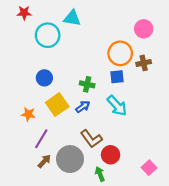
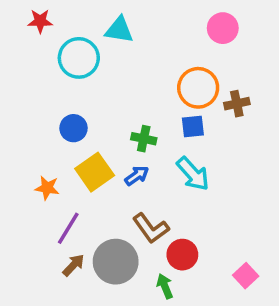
pink circle: (144, 29) -> (223, 28), moved

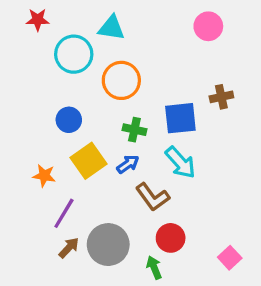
orange circle: (198, 88) -> (121, 80), moved
blue square: (193, 126) -> (180, 118), size x1.5
brown L-shape: (151, 228) -> (153, 197), moved

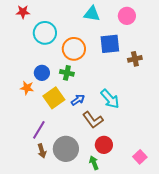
cyan triangle: (111, 28) -> (92, 14), moved
blue square: (180, 118) -> (110, 44), moved
green cross: (134, 130) -> (67, 73), moved
orange star: (44, 176) -> (27, 88), moved
brown arrow: (69, 248) -> (42, 151), turned 120

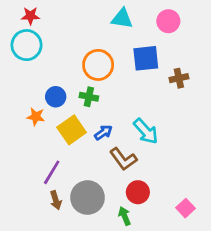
cyan circle: (45, 33) -> (27, 45), moved

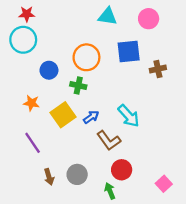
blue circle: (56, 97) -> (49, 70), moved
purple line: (52, 172) -> (33, 143), moved, turned -65
gray circle: (87, 198) -> (77, 174), size x0.7

